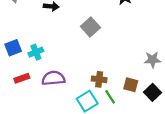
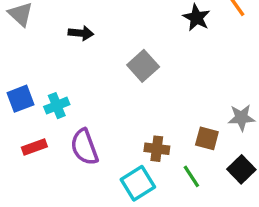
purple semicircle: (53, 78) -> (84, 147), turned -105
brown square: (131, 85) -> (207, 138), moved
green line: (110, 97) -> (191, 176), moved

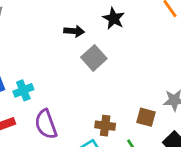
black star: (197, 18) -> (114, 18), moved
black arrow: (81, 33) -> (74, 31), moved

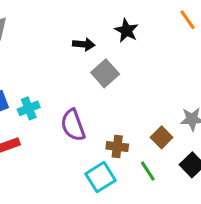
brown square: (146, 117) -> (162, 137), turned 30
purple semicircle: (46, 124) -> (73, 125), moved

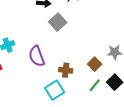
green line: (148, 171) -> (95, 85), moved, turned 72

